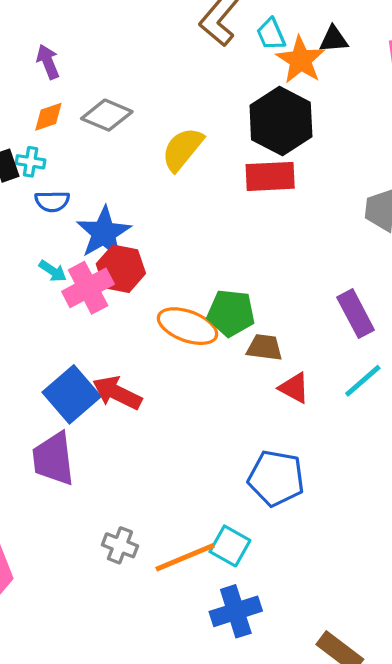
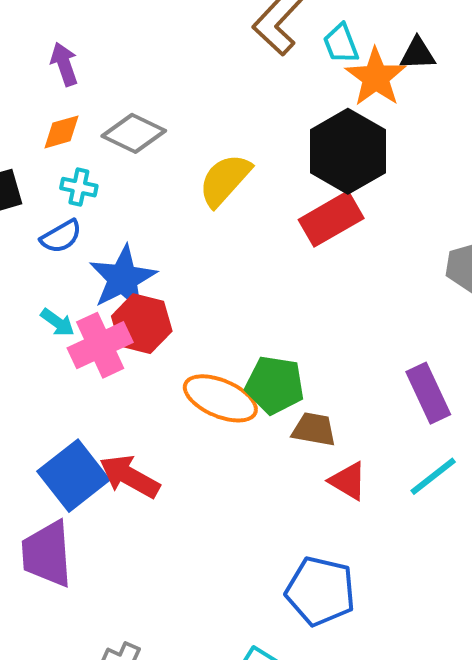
cyan cross: (31, 162) -> (79, 187), moved
red rectangle: (270, 176) -> (331, 219), turned -30
blue semicircle: (52, 201) -> (61, 236), turned -32

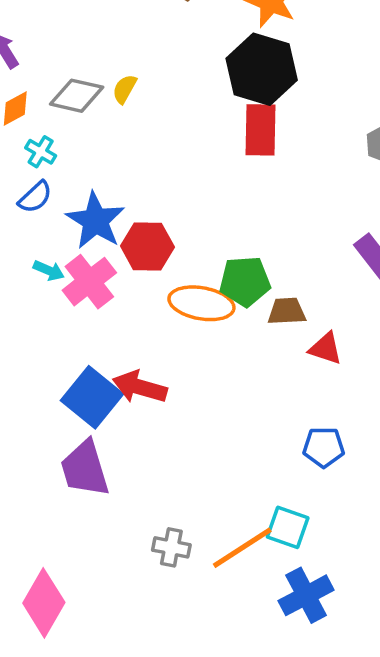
yellow semicircle: (225, 180) -> (125, 89), moved, size x0.6
cyan cross: (79, 187) -> (41, 152), turned 32
red rectangle: (331, 219) -> (261, 130), turned -46
red hexagon: (142, 324) -> (147, 246), moved
blue pentagon: (320, 591) -> (324, 447), size x0.7

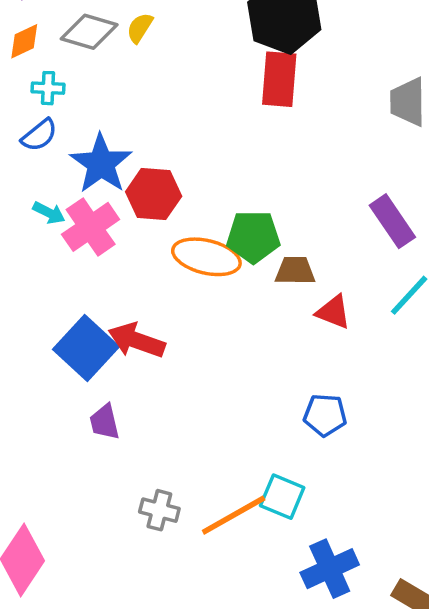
cyan cross: (41, 152) -> (48, 88), turned -32
purple trapezoid: (85, 469) -> (105, 422), moved, size x0.6
blue cross: (306, 595) -> (330, 569), moved

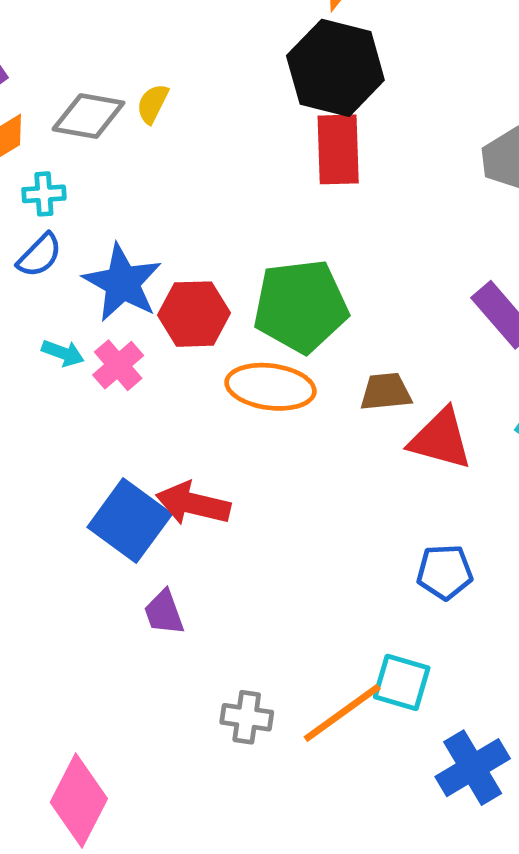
pink cross: (91, 227) -> (118, 365), size x0.7
green pentagon: (253, 237) -> (301, 306), moved, size x1.4
red triangle: (333, 312) -> (441, 439), size x1.4

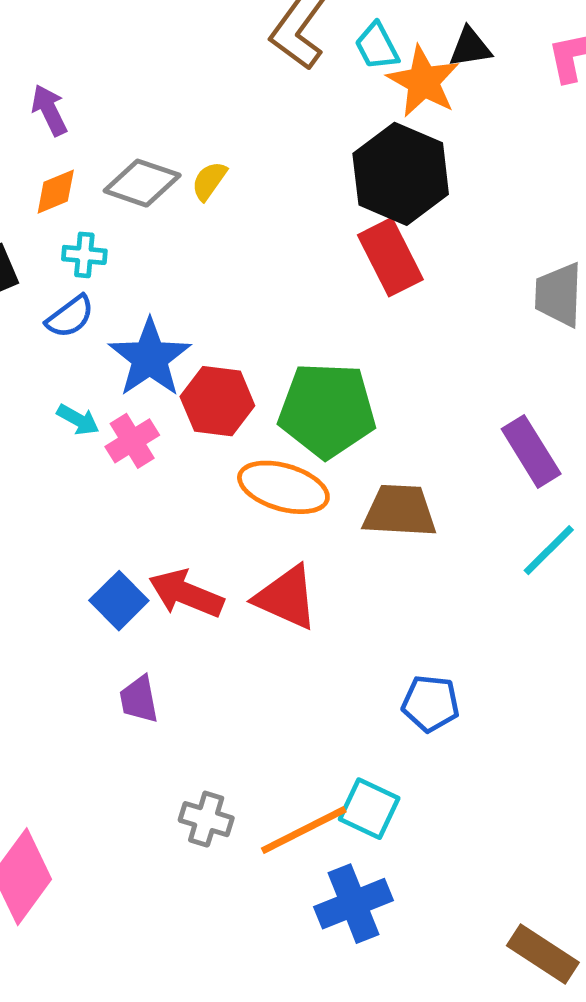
red rectangle: (338, 149) -> (390, 257), turned -34
brown trapezoid: (386, 392) -> (400, 511), size x1.4
red triangle: (441, 439) -> (286, 597), moved
blue square: (130, 521) -> (119, 601), size x0.7
blue cross: (473, 768) -> (354, 904), moved

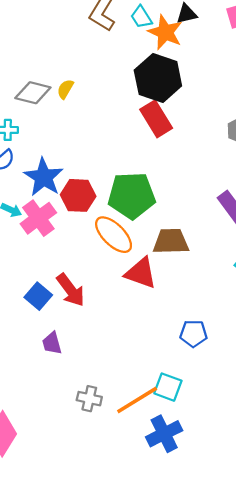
pink cross: (132, 441) -> (38, 218), size x1.4
orange ellipse: (283, 487) -> (114, 235), turned 33
red arrow: (186, 594) -> (71, 290), turned -144
red triangle: (286, 597) -> (141, 273), moved

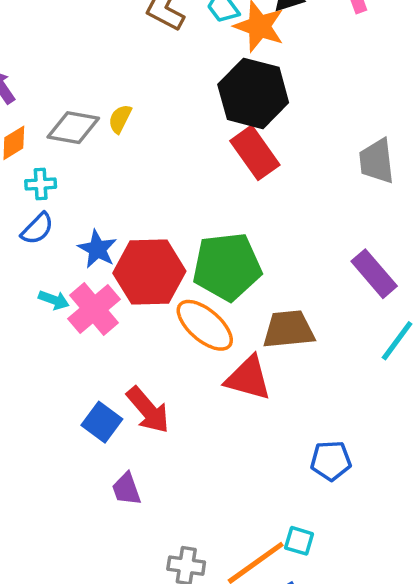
blue star: (44, 177) -> (97, 249), size x0.7
red hexagon: (78, 195) -> (149, 272), size x1.4
cyan square: (168, 387) -> (299, 541), size x0.7

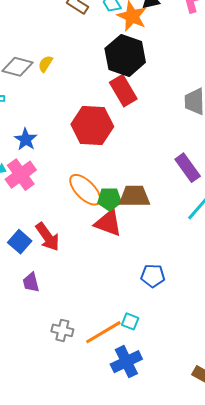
green pentagon: (227, 267) -> (109, 199), moved, size x0.6
red hexagon: (149, 272) -> (92, 125), moved

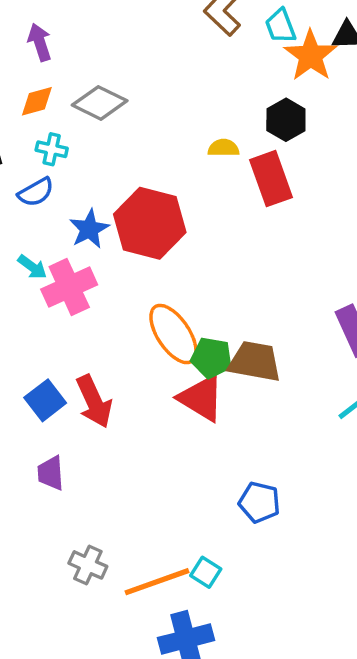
black hexagon: (125, 55) -> (286, 120), size x0.6
yellow semicircle: (45, 64) -> (224, 148), moved, turned 48
red hexagon: (92, 125) -> (150, 223), moved

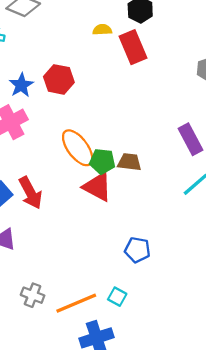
red hexagon: (150, 223) -> (59, 79), size x0.7
brown trapezoid: (255, 361) -> (129, 162), size x0.7
cyan square: (206, 572) -> (117, 297), moved

